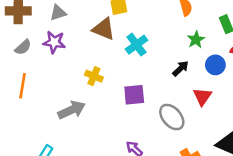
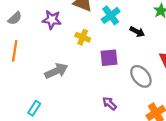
purple star: (54, 42) -> (52, 20), moved
black arrow: (180, 68) -> (137, 32), moved, turned 72
yellow cross: (94, 76) -> (83, 37), moved

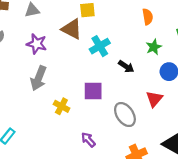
yellow cross: (83, 37) -> (61, 106), moved
gray arrow: (56, 71) -> (39, 78), moved, turned 130

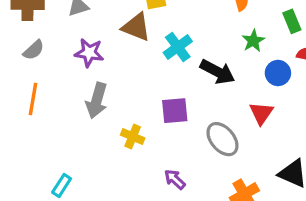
black arrow: (126, 66) -> (217, 72), size x1.5

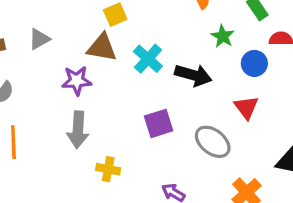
purple star: (89, 53) -> (77, 81), moved
yellow cross: (133, 136) -> (108, 169), moved

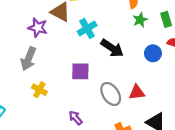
green star: (223, 36) -> (140, 20), moved
red triangle: (246, 107) -> (137, 92), moved, turned 42

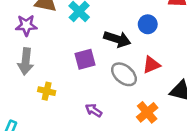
black arrow: (112, 48) -> (117, 39), moved
blue circle: (153, 53) -> (148, 24), moved

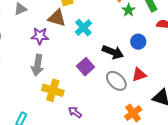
purple square: (85, 59) -> (86, 67), turned -30
yellow cross: (47, 91) -> (53, 90), size x1.5
purple arrow: (94, 110) -> (75, 112), moved

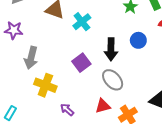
purple star: (40, 36) -> (14, 30), moved
black arrow: (113, 52) -> (111, 49), turned 65
red triangle: (139, 75) -> (103, 106), moved

